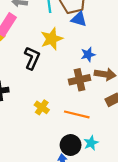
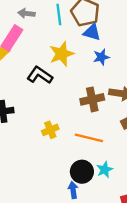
blue star: (88, 54) -> (101, 57), moved
black L-shape: (32, 58) -> (40, 75), turned -80
yellow cross: (42, 107) -> (50, 130), turned 32

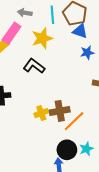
yellow star: (62, 54) -> (42, 38), moved
brown cross: (92, 99) -> (60, 111), moved
orange line: (89, 138) -> (74, 121), turned -60

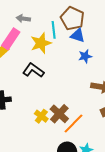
cyan line: (52, 15) -> (54, 30), moved
brown cross: (60, 111) -> (59, 114), turned -36
yellow cross: (41, 113) -> (41, 116), turned -32

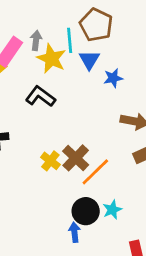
gray arrow: (23, 19) -> (36, 40), moved, turned 88
blue triangle: (78, 35) -> (89, 60), moved, turned 42
yellow star: (41, 43) -> (51, 59), turned -30

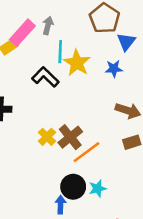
cyan line: (70, 40) -> (60, 52), moved
yellow star: (51, 59) -> (77, 63), moved
blue triangle: (89, 60) -> (126, 42), moved

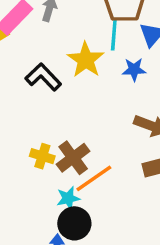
cyan line: (60, 52) -> (114, 35), moved
yellow cross: (47, 137) -> (42, 156), turned -30
cyan star: (98, 188) -> (68, 198), moved

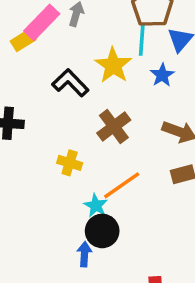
blue star: (134, 69) -> (162, 75), turned -30
brown cross: (73, 158) -> (114, 126), moved
cyan star: (68, 198) -> (96, 206), turned -30

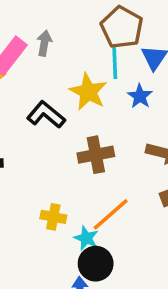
brown cross: (114, 126) -> (96, 155), turned 32
yellow cross: (70, 163) -> (53, 217), moved

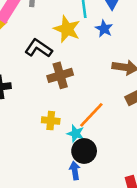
brown cross: (96, 155) -> (60, 75), moved

